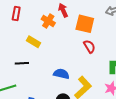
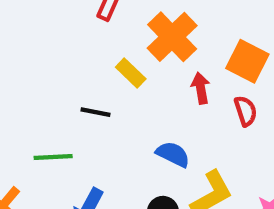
red arrow: (63, 10) -> (201, 88), moved
orange cross: (48, 21) -> (172, 37), size x1.6

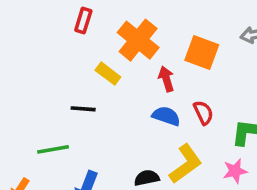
red semicircle: (246, 111) -> (203, 113), moved
blue semicircle: (173, 154) -> (166, 116), moved

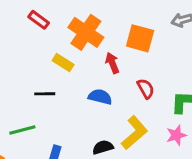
red rectangle: (83, 20) -> (39, 20), turned -66
blue semicircle: (166, 116) -> (100, 97), moved

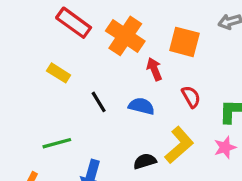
red rectangle: (39, 20) -> (74, 23), size x1.5
yellow rectangle: (63, 63) -> (59, 73), moved
black line: (45, 94) -> (99, 102), moved, turned 60

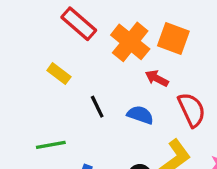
orange square: (184, 42) -> (173, 38), moved
red arrow: (154, 69) -> (157, 78), turned -45
red semicircle: (191, 97) -> (192, 110), size x1.5

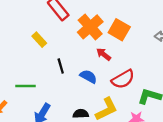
red semicircle: (192, 110) -> (123, 79), turned 75

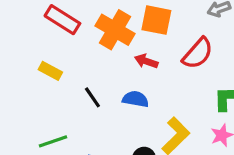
red semicircle: (123, 79) -> (198, 53), moved

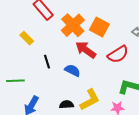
red arrow: (146, 61) -> (86, 50), size x1.5

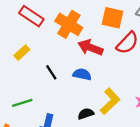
orange square: (99, 27) -> (113, 18), moved
yellow rectangle: (27, 38) -> (22, 53), turned -72

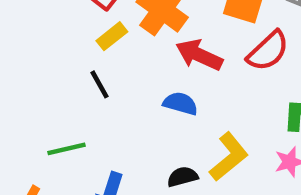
yellow rectangle: (22, 53) -> (112, 36), moved
black line: (51, 72) -> (99, 84), moved

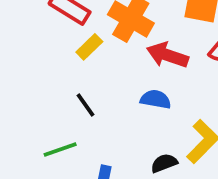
black line: (99, 84) -> (85, 105), moved

